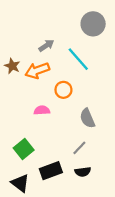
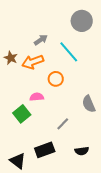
gray semicircle: (87, 118) -> (89, 104), moved
gray line: (79, 148) -> (63, 124), moved
green square: (24, 149) -> (22, 114), moved
black semicircle: (83, 172) -> (82, 151), moved

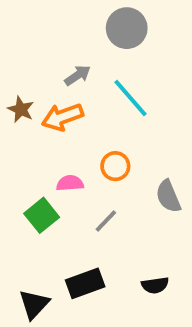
gray circle: (82, 21) -> (127, 28), moved
orange circle: (56, 79) -> (115, 166), moved
gray line: (63, 124) -> (106, 221), moved
black triangle: (18, 161) -> (34, 304), turned 36

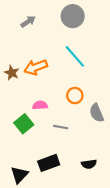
gray arrow: (78, 75) -> (28, 22), moved
brown star: (21, 109) -> (12, 73), moved
orange circle: (115, 166) -> (75, 96), moved
gray line: (106, 221) -> (61, 127), turned 56

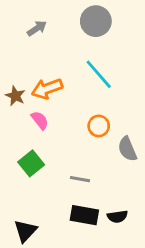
pink semicircle: (40, 105) -> (40, 120), moved, turned 56
gray line: (61, 127) -> (80, 179), moved
black rectangle: (49, 163) -> (84, 215), moved, turned 30

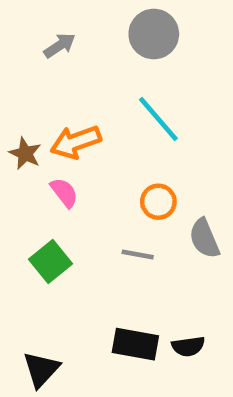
gray line: (80, 179) -> (138, 255), moved

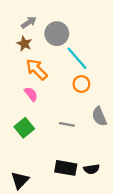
gray circle: (154, 34) -> (57, 34), moved
orange arrow: (76, 142) -> (37, 69), turned 65
brown star: (25, 153) -> (24, 44), moved
orange circle: (158, 202) -> (81, 84), moved

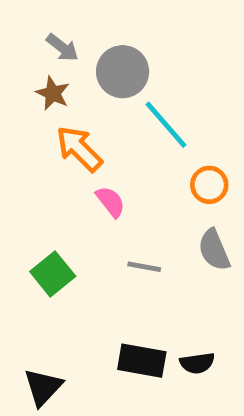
gray arrow: (29, 22) -> (62, 48), turned 72
orange circle: (81, 84) -> (209, 185), moved
pink semicircle: (31, 94) -> (111, 202), moved

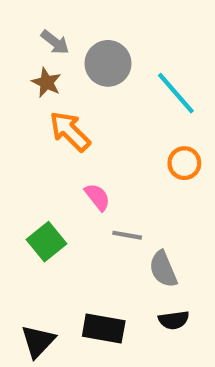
cyan line: (166, 125) -> (176, 93), moved
pink semicircle: (111, 202) -> (97, 197), moved
gray semicircle: (214, 250) -> (163, 269), moved
black rectangle: (142, 361) -> (104, 329), moved

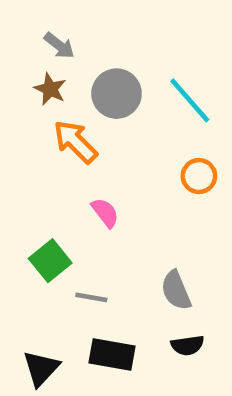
gray circle: (108, 63) -> (117, 94), moved
gray line: (127, 235) -> (91, 297), moved

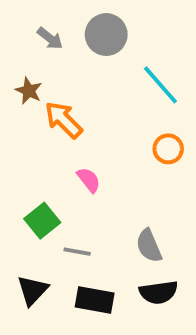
brown star: (50, 89) -> (29, 91), moved
gray circle: (117, 94) -> (106, 35), moved
black semicircle: (187, 345) -> (159, 292), size x1.4
black triangle: (41, 368) -> (33, 290), moved

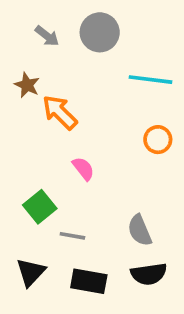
cyan line: (160, 85) -> (151, 80), turned -42

